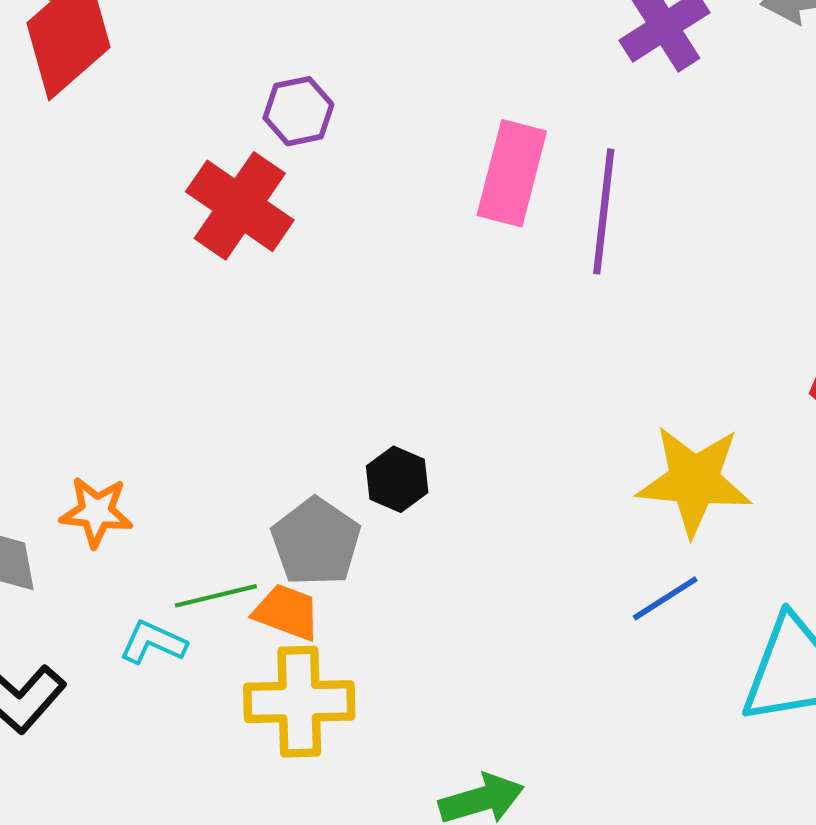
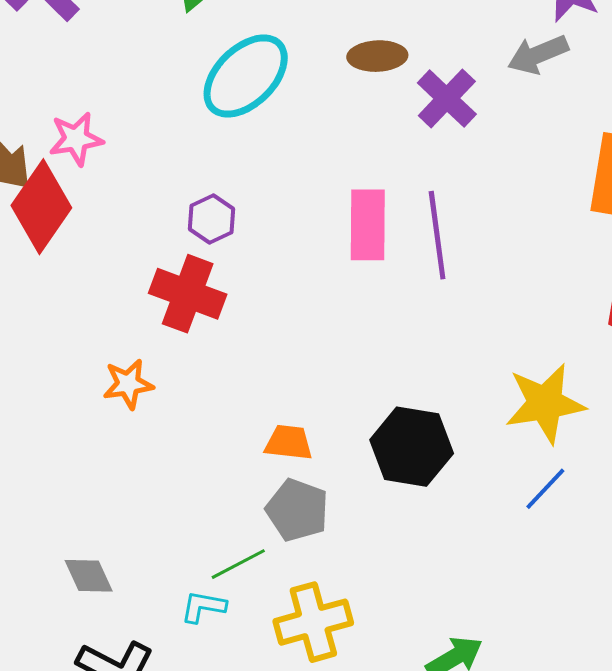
black hexagon: (397, 479) -> (412, 447), moved, size x1.8
orange star: (96, 512) -> (128, 384), moved
orange trapezoid: (287, 612) -> (289, 443), moved

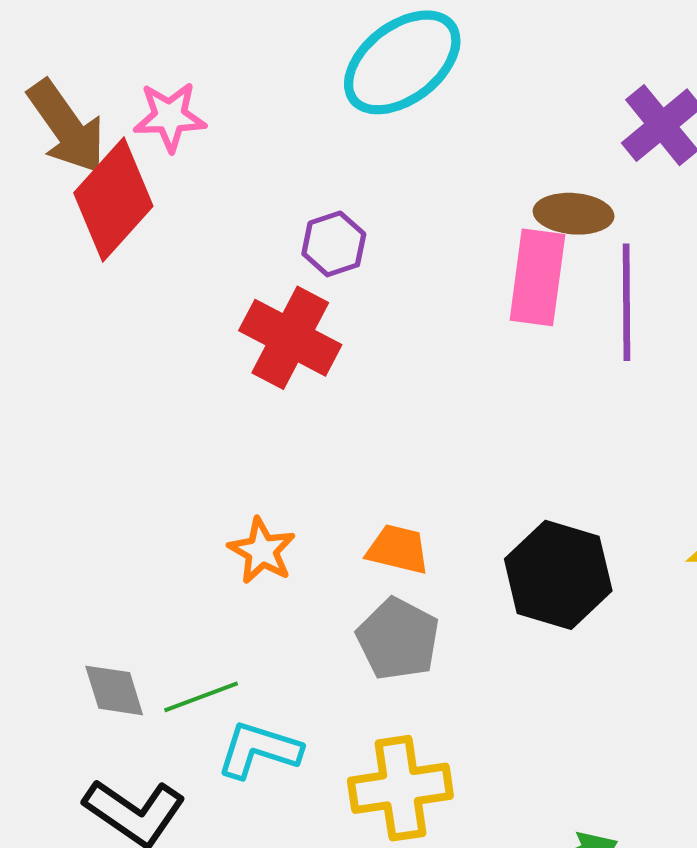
brown ellipse: (377, 56) -> (574, 214), moved
orange star: (128, 384) -> (262, 551), moved, turned 30
green line: (238, 564) -> (201, 697), moved
cyan L-shape: (203, 607) -> (259, 750), size x1.4

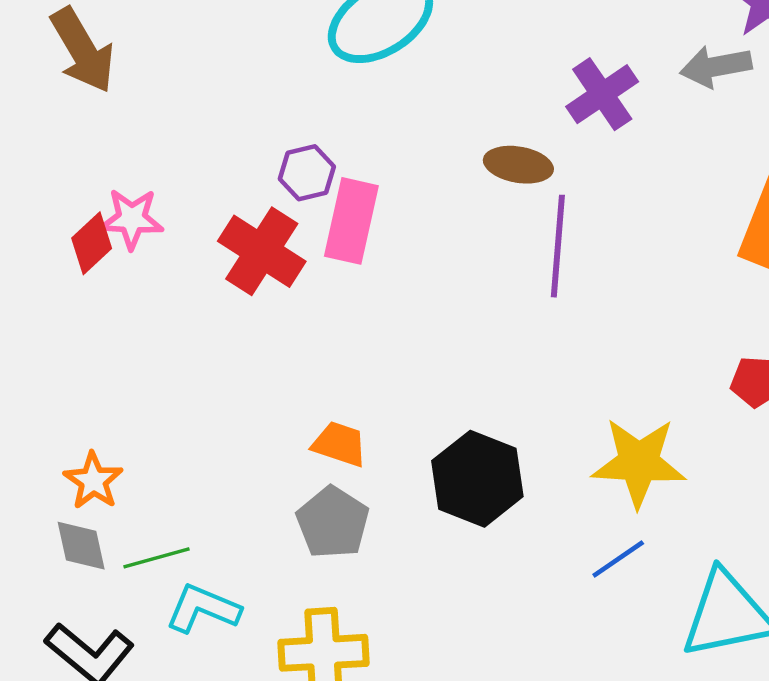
pink star: (170, 117) -> (132, 219), moved
red diamond: (113, 199) -> (92, 243), moved, size x0.6
pink rectangle: (537, 277) -> (351, 221), moved
orange star: (262, 551) -> (93, 481), moved

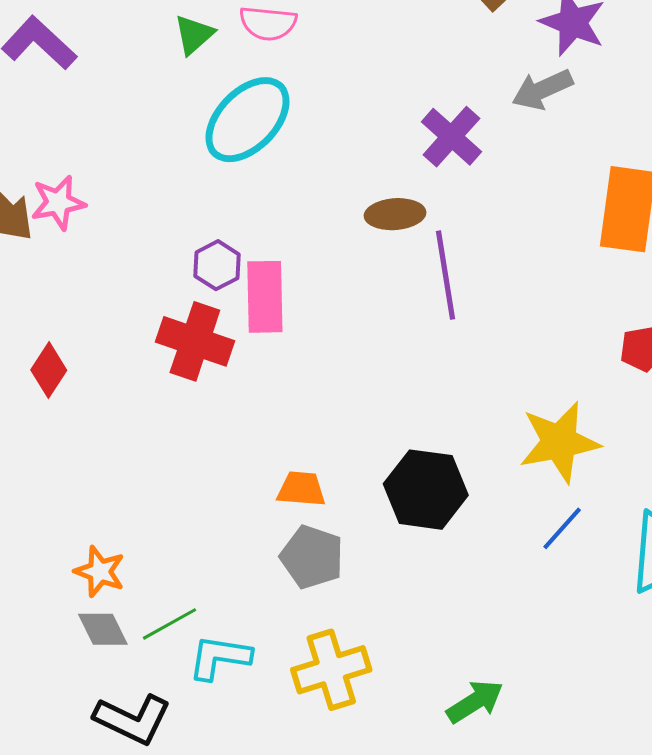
pink star: (132, 219) -> (58, 203), moved

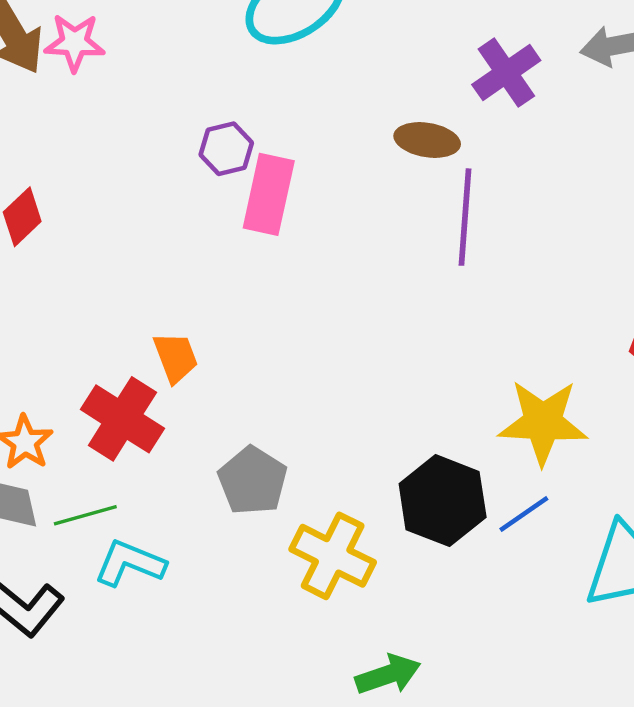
red cross: (195, 341) -> (122, 419), moved
orange trapezoid: (301, 489) -> (176, 357), moved, turned 51
black hexagon: (426, 490) -> (443, 501), moved
yellow cross: (331, 670) -> (333, 556), moved, turned 30

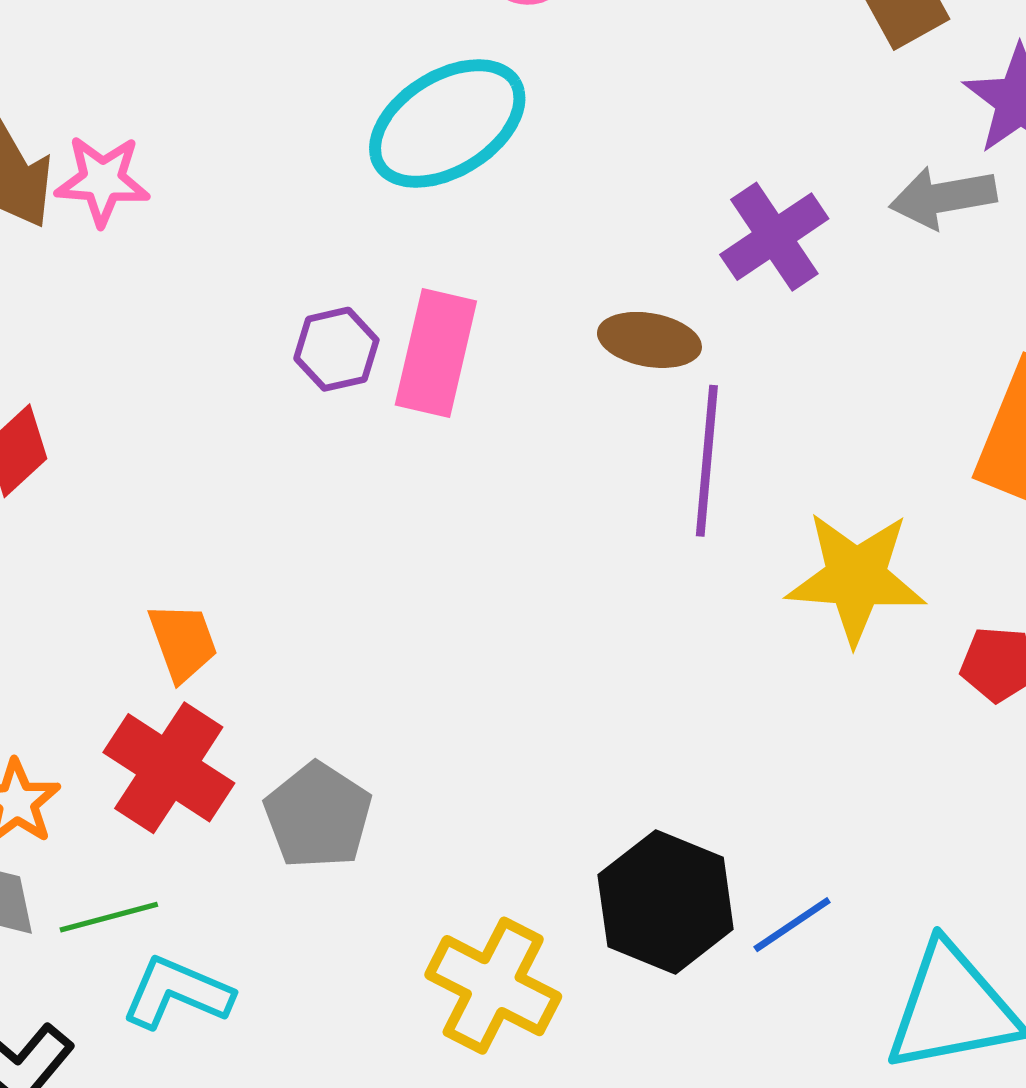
pink rectangle: (269, 194) -> (436, 353), moved
orange trapezoid: (176, 357) -> (183, 642), moved
yellow star: (543, 422) -> (856, 578), moved
gray pentagon: (253, 481) -> (318, 816), moved

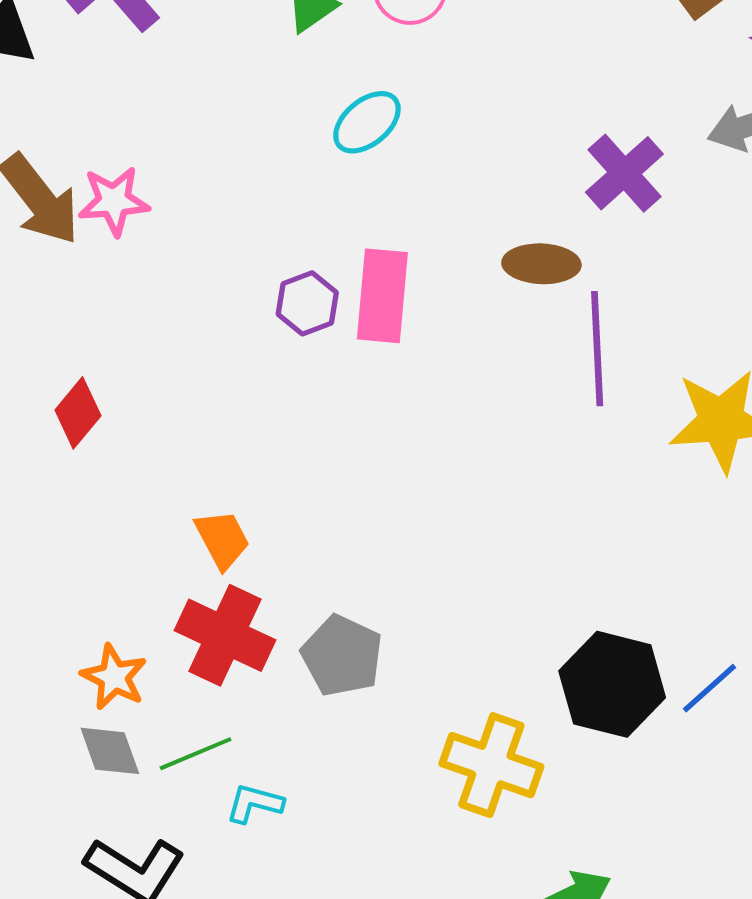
cyan ellipse: (447, 124) -> (367, 122), size x0.6
cyan L-shape: (177, 993) -> (255, 803), size x0.7

